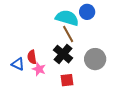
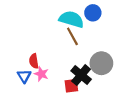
black cross: (63, 54) -> (81, 75), moved
blue triangle: (18, 64) -> (24, 76), moved, turned 32

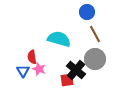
cyan semicircle: (71, 19) -> (59, 39), moved
brown line: (72, 36) -> (95, 34), moved

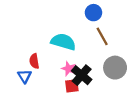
gray circle: (95, 59) -> (115, 68), moved
pink star: (39, 69) -> (69, 69), moved

